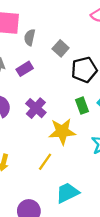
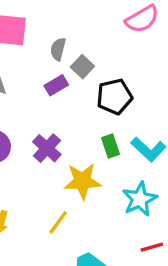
gray semicircle: (30, 37) -> (58, 49), moved
purple rectangle: (25, 69) -> (56, 85), moved

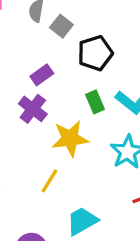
purple rectangle: (56, 85) -> (42, 75), moved

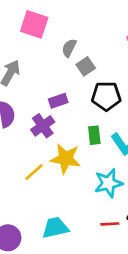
yellow line: (49, 181) -> (34, 172), moved

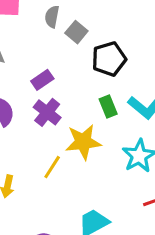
purple rectangle: (58, 101) -> (42, 80), moved

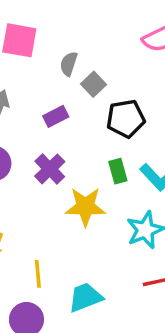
purple rectangle: (42, 80) -> (56, 116), moved
yellow line: (52, 167) -> (38, 274), moved, turned -45

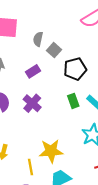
yellow star: (85, 207) -> (51, 151), moved

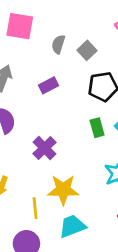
gray square: (54, 50) -> (87, 50), moved
purple cross: (32, 103) -> (45, 148), moved

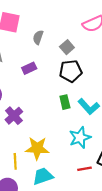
gray square: (87, 50) -> (67, 47), moved
purple cross: (45, 148) -> (14, 116), moved

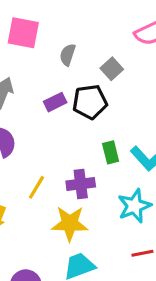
black pentagon: (71, 71) -> (90, 102), moved
purple cross: (14, 116) -> (81, 184), moved, turned 36
yellow line: (15, 161) -> (36, 187), moved, turned 35

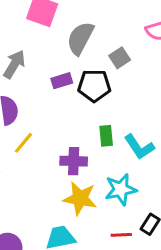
gray semicircle: (68, 55) -> (80, 38), size x1.6
yellow line: (36, 187) -> (23, 143), moved
yellow star: (70, 223) -> (80, 198), moved

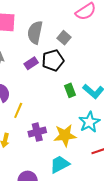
purple cross: (74, 161) -> (37, 132), moved

